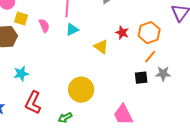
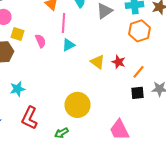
red star: (122, 33) -> (118, 62), moved
orange hexagon: (149, 33) -> (140, 31), moved
orange line: (150, 57) -> (138, 72), moved

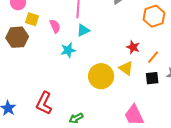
yellow triangle: (98, 62) -> (126, 68), moved
cyan star: (18, 89) -> (68, 50), moved
yellow circle: (78, 105) -> (101, 76), moved

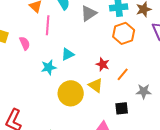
cyan triangle: (83, 30) -> (68, 54), moved
cyan star: (68, 50) -> (49, 67), moved
black square: (152, 78) -> (122, 108), moved

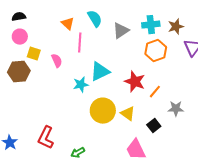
cyan triangle: (68, 54) -> (100, 72), size x1.5
red star: (103, 64) -> (135, 82), size x1.5
yellow triangle: (96, 85) -> (128, 114), moved
black square: (122, 108) -> (154, 126), turned -32

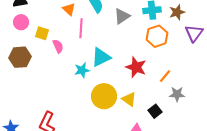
yellow square: (34, 54) -> (42, 33), moved
orange line: (155, 92) -> (165, 76), moved

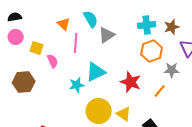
gray triangle: (122, 16) -> (107, 35), moved
brown hexagon: (20, 57) -> (24, 82), moved
gray star: (177, 94) -> (172, 70), moved

